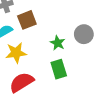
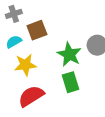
green star: (58, 43) -> (69, 54), size x1.5

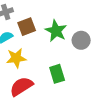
green star: (69, 54) -> (56, 31), moved

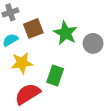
green rectangle: (57, 74) -> (55, 76), moved, turned 36

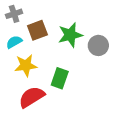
green star: (65, 33) -> (70, 35), turned 30

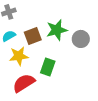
brown square: (37, 30) -> (33, 36), moved

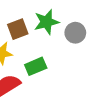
green rectangle: (48, 67) -> (36, 66), turned 48

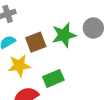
gray circle: (75, 33) -> (93, 28), moved

